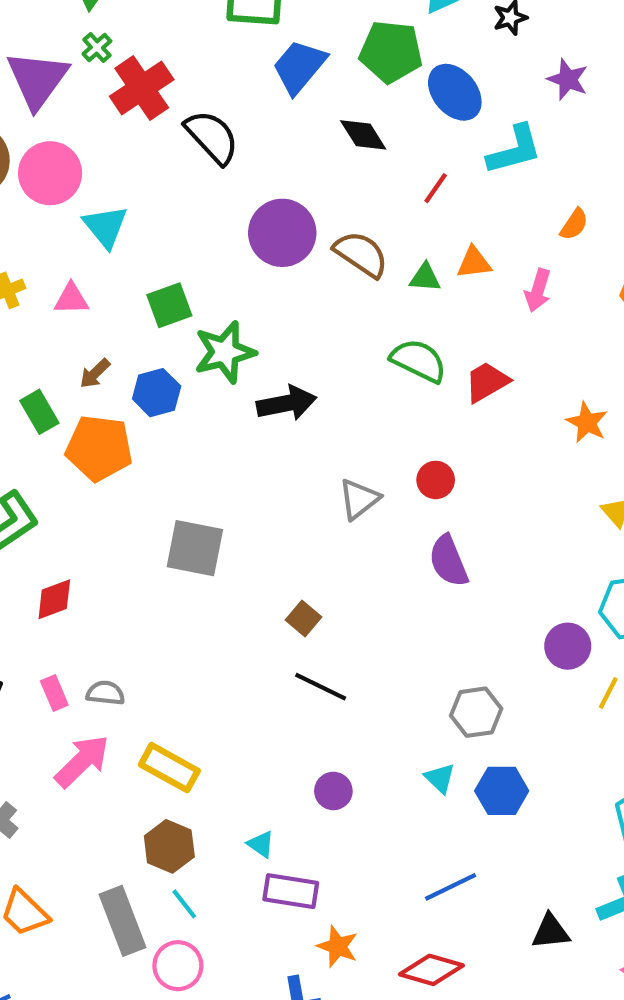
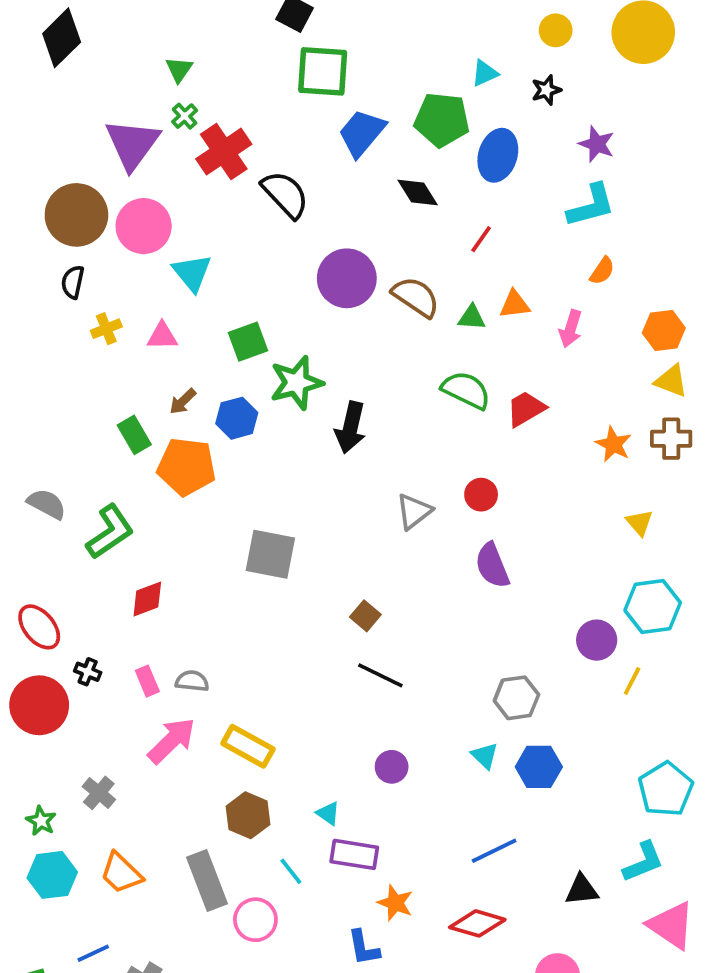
blue ellipse: (455, 92) -> (498, 155), turned 57
cyan L-shape: (514, 150) -> (591, 206), moved
black arrow: (287, 403) -> (351, 427), turned 114
cyan line: (184, 904) -> (291, 871), moved

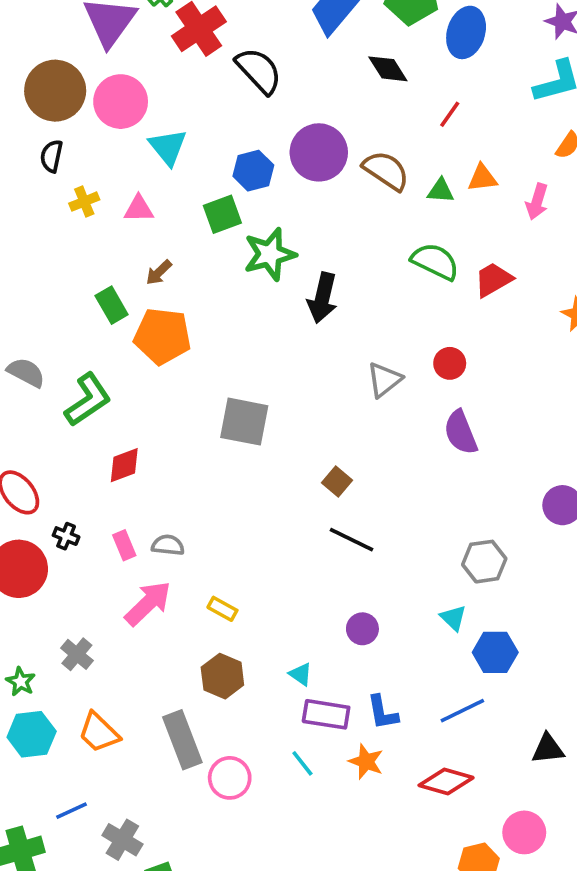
blue hexagon: (237, 418) -> (253, 171), moved
yellow rectangle: (248, 746) -> (222, 609), size x0.6
blue hexagon: (539, 767) -> (495, 652), moved
cyan line: (291, 871) -> (302, 763), moved
blue L-shape: (364, 948) -> (382, 712), moved

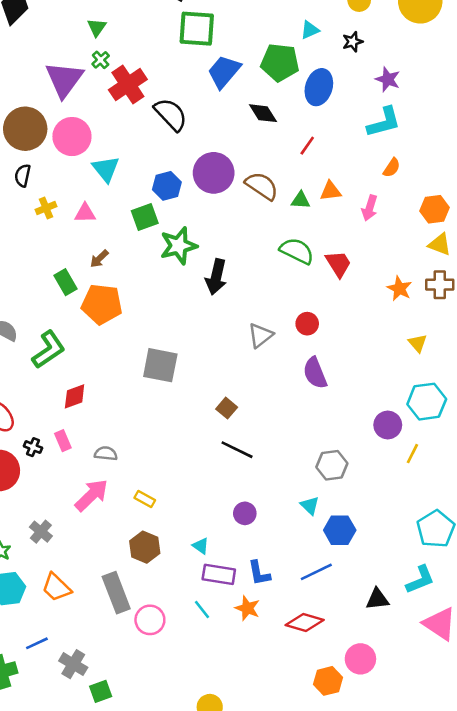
red trapezoid: (493, 280) -> (338, 264), turned 88
pink rectangle: (124, 545) -> (63, 441), moved

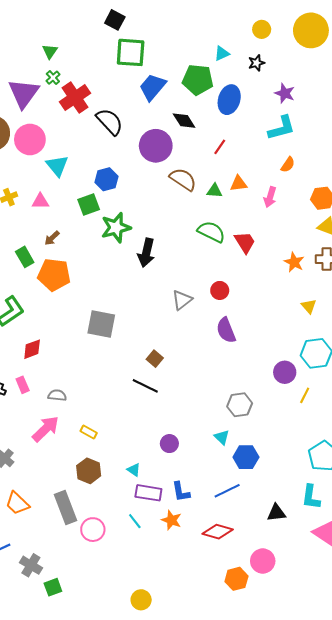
purple circle: (214, 173) -> (156, 146), moved
black line: (237, 450) -> (145, 386), moved
cyan L-shape: (420, 580) -> (311, 497), turned 120

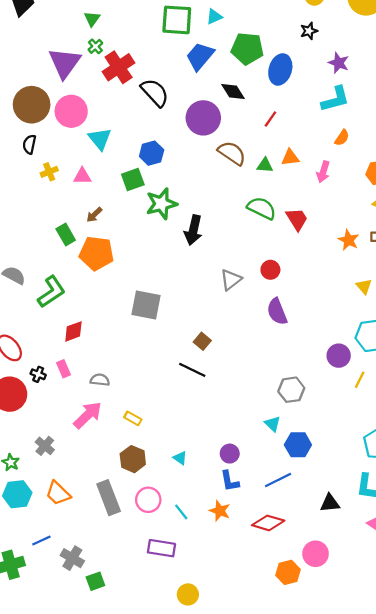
cyan triangle: (222, 53) -> (214, 17), moved
purple circle: (169, 444) -> (230, 454), moved
purple rectangle: (148, 493) -> (161, 548), moved
pink circle: (93, 530) -> (148, 500), moved

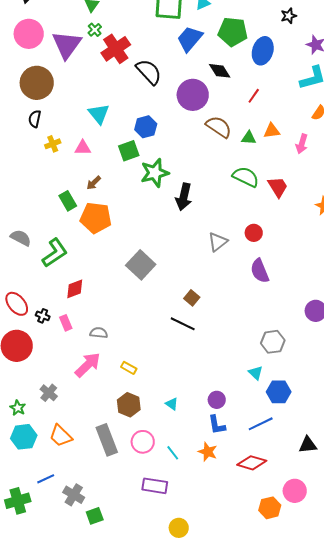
pink circle: (71, 111) -> (29, 34), moved
gray square: (146, 305) -> (141, 265), turned 32
black cross: (38, 374) -> (43, 316), moved

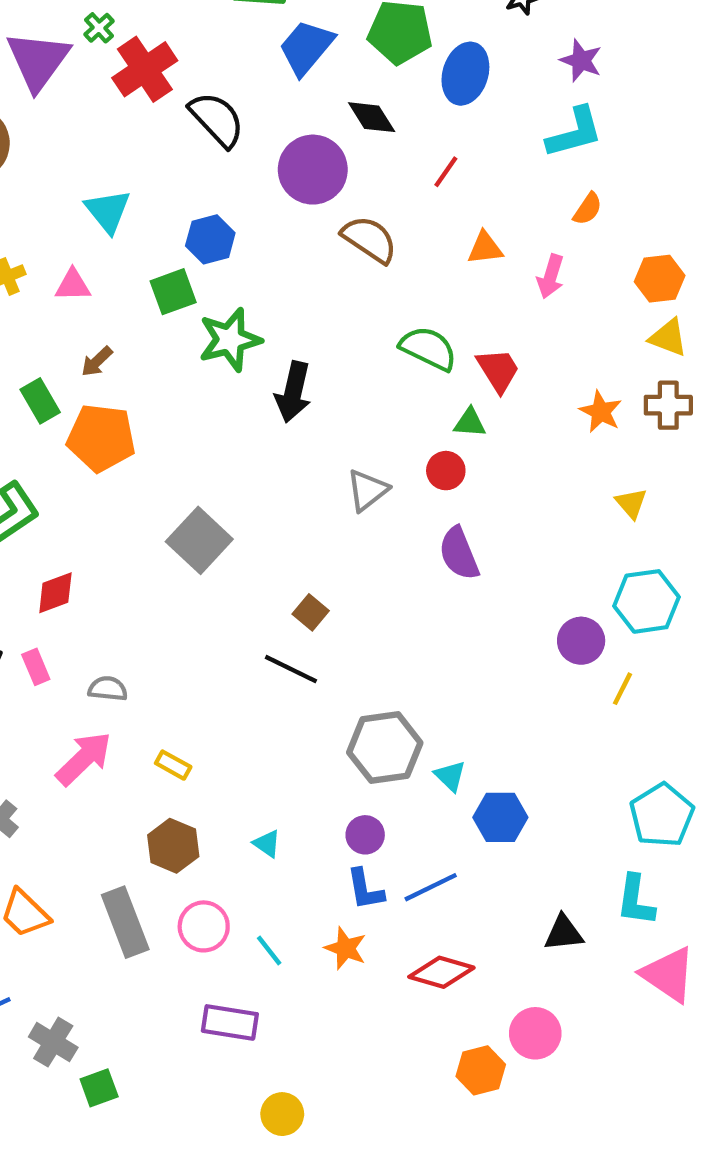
green triangle: (249, 138) -> (470, 423), moved
gray hexagon: (273, 342) -> (385, 748), moved, size x1.4
blue line: (261, 424) -> (431, 887), moved

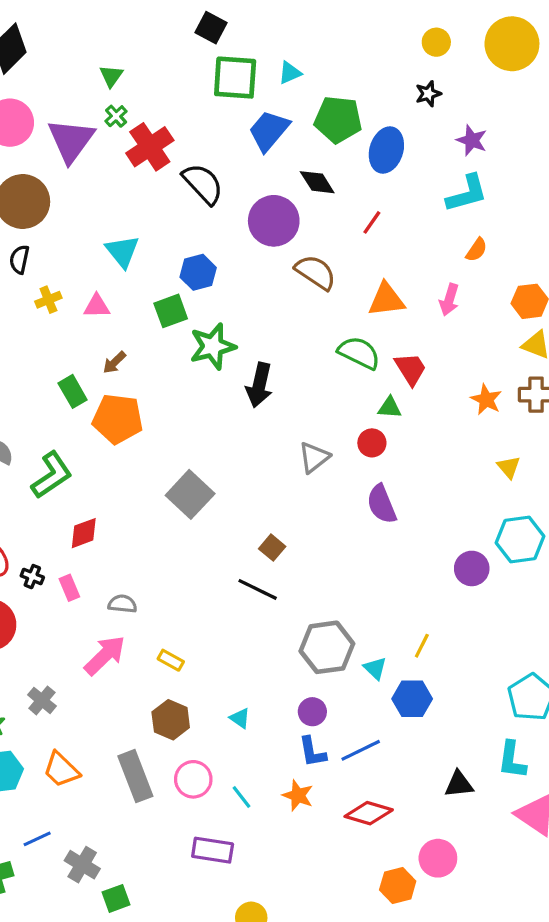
orange triangle: (485, 248) -> (386, 300), moved, size x1.4
yellow line: (623, 689) -> (422, 646), moved

